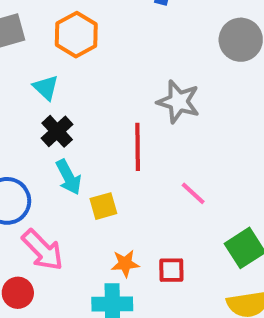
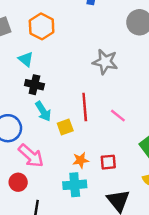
black cross: (57, 131) -> (34, 85), turned -30
red line: (138, 147) -> (85, 107), moved

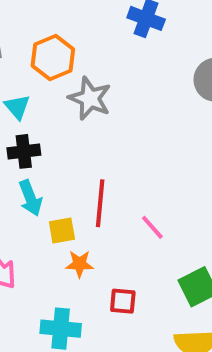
gray star: (105, 62) -> (90, 98), moved
black cross: (34, 85) -> (24, 151), turned -30
orange star: (81, 160) -> (79, 264), moved

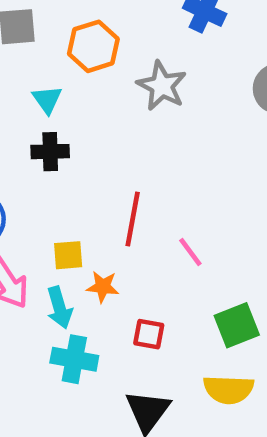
gray star: (90, 98) -> (162, 86), moved
cyan arrow: (30, 198) -> (59, 308), moved
yellow square: (62, 230) -> (68, 255), moved

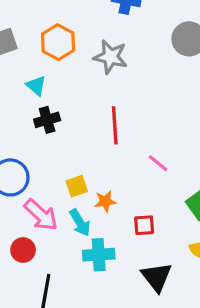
red line: (133, 219) -> (115, 125), moved

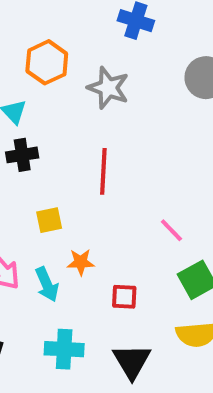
pink line: (158, 163) -> (171, 230), moved
yellow square: (77, 186) -> (49, 220), moved
cyan cross: (99, 255) -> (64, 349), moved

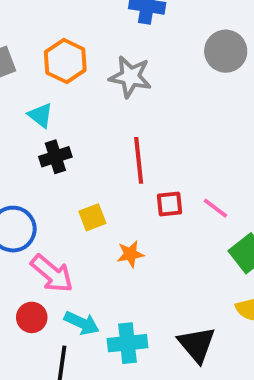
cyan arrow: (47, 284) -> (82, 323), moved, turned -32
red square: (124, 297) -> (170, 204), moved

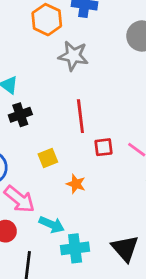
orange hexagon: (65, 61) -> (47, 20), moved
orange star: (130, 254) -> (76, 184), turned 30
cyan arrow: (82, 323) -> (52, 225), moved

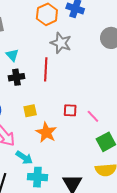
red line: (80, 116) -> (46, 69), moved
orange star: (76, 184) -> (46, 132), size x1.5

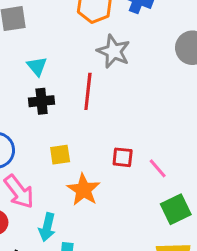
cyan arrow: (24, 158) -> (47, 227), turned 66

